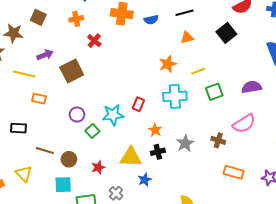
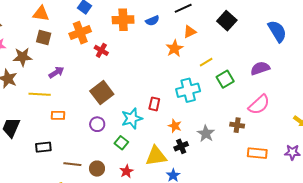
orange cross: (76, 19) -> (80, 33), size x1.5
orange star: (168, 64) -> (174, 48), moved
brown square: (72, 71) -> (102, 93), moved
green square: (92, 131) -> (121, 143), moved

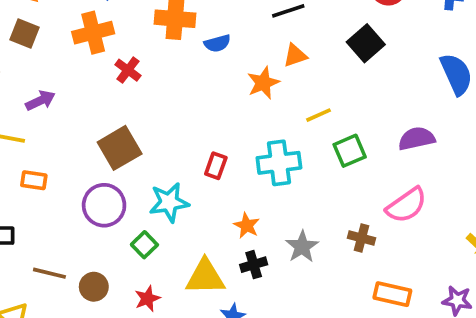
blue semicircle: (152, 21) -> (217, 43), moved
red rectangle: (154, 104) -> (216, 166), moved
purple circle: (97, 124) -> (104, 205), size x1.5

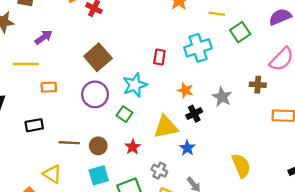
yellow line: (319, 115) -> (217, 14), turned 42

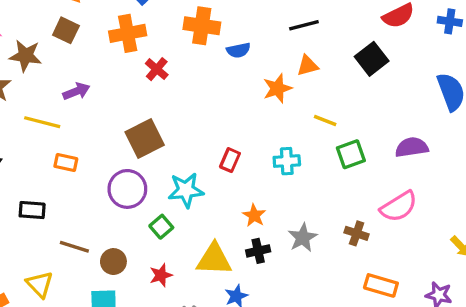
cyan cross: (198, 48) -> (287, 161), size x0.7

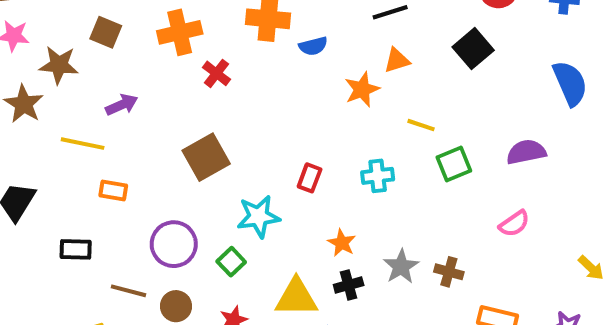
purple circle: (127, 189) -> (174, 244), moved
pink semicircle: (399, 207) -> (514, 224), size x0.7
brown cross: (357, 233) -> (449, 272), moved

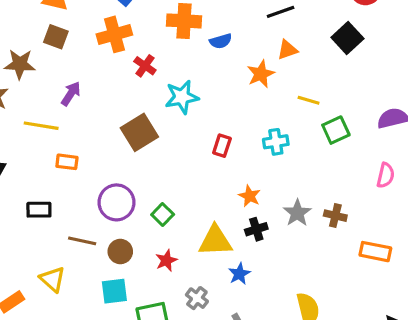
purple arrow: (122, 105) -> (71, 94), turned -30
cyan star: (258, 217) -> (182, 97), moved
pink semicircle: (514, 224) -> (386, 175), turned -40

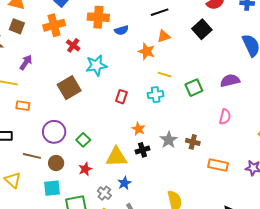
orange star: (261, 74) -> (147, 51), turned -30
yellow line: (309, 100) -> (165, 75), moved
blue star: (239, 274) -> (124, 183), moved

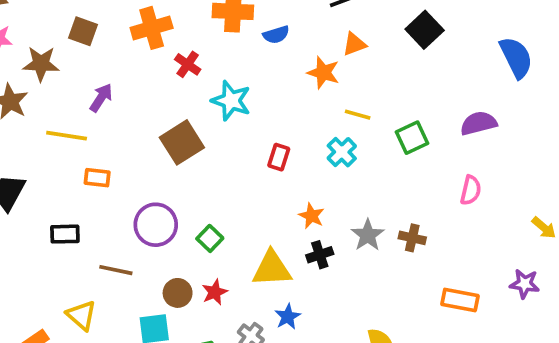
cyan star: (96, 65) -> (231, 101), turned 30
cyan cross: (156, 95) -> (342, 152), turned -35
brown circle: (56, 163) -> (178, 293), moved
orange rectangle: (218, 165) -> (460, 300), moved

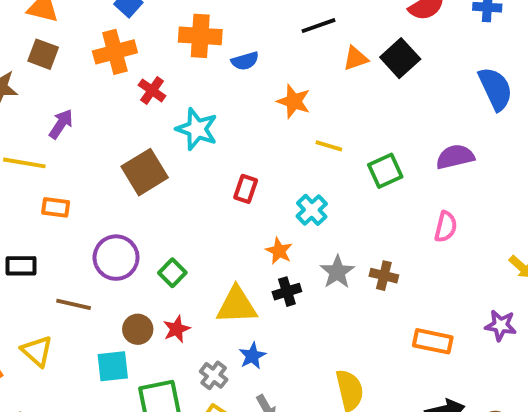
orange triangle: (354, 44) -> (356, 58), moved
cyan cross: (342, 152) -> (312, 210), moved

